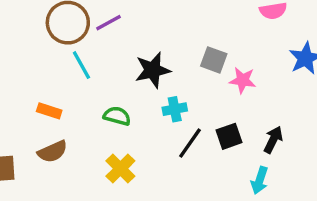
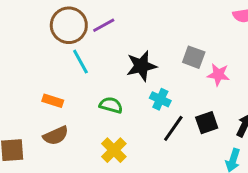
cyan cross: (175, 109) -> (160, 99), turned 36

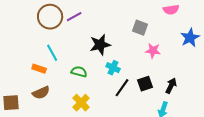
gray square: (194, 57) -> (140, 28), moved
cyan line: (80, 62) -> (52, 53), moved

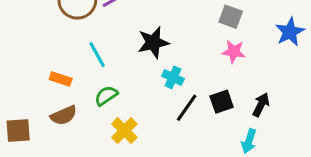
gray square: (140, 28) -> (231, 17), moved
cyan line: (52, 53) -> (97, 55), moved
green semicircle: (79, 72) -> (106, 96), moved, turned -49

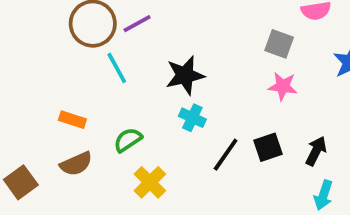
cyan line: (97, 55) -> (117, 68), moved
cyan cross: (173, 77) -> (192, 118), moved
brown square: (18, 131) -> (21, 182), turned -32
cyan arrow: (249, 141) -> (323, 195), moved

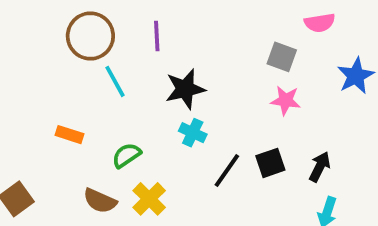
purple line: (137, 24) -> (157, 36), moved, turned -64
brown semicircle: (76, 164) -> (100, 201), moved, turned 48

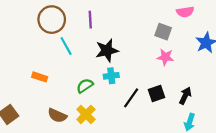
cyan cross: (193, 133) -> (111, 76), turned -32
green semicircle: (126, 155) -> (85, 86), moved

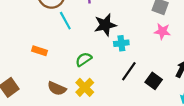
cyan cross: (111, 76) -> (121, 43), moved
black square: (156, 93) -> (154, 81), moved, turned -35

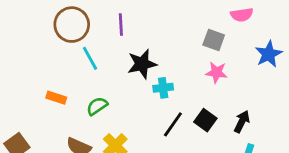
green semicircle: (84, 59) -> (97, 106), moved
black square: (154, 81) -> (205, 120), moved

